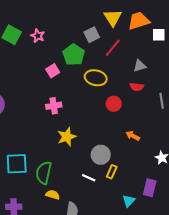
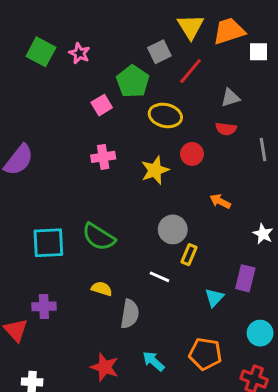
yellow star: (67, 137) -> (155, 170), moved
green semicircle: (44, 173) -> (99, 237), moved, turned -70
white line: (89, 178) -> (159, 277), moved

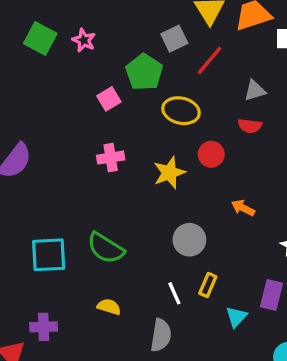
yellow rectangle: (189, 255) -> (208, 285), moved
white line: (159, 277) -> (174, 293), turned 42
gray semicircle: (130, 314) -> (161, 335), moved

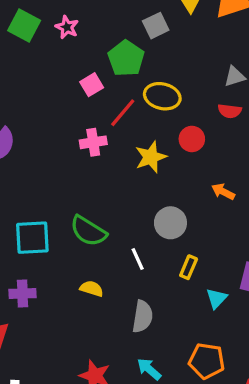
red line: (210, 60) -> (123, 113), moved
white line: (174, 293) -> (138, 259), moved
purple cross: (44, 327) -> (23, 294), moved

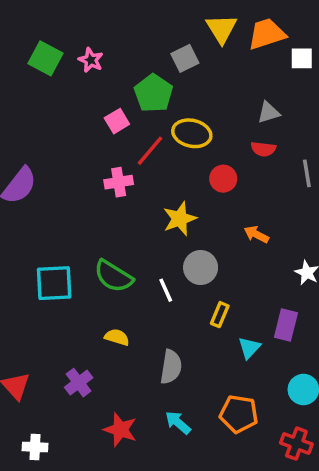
yellow star: (151, 157) -> (180, 219), moved
white line: (138, 259) -> (166, 290), moved
purple cross: (23, 294) -> (79, 383), moved, turned -35

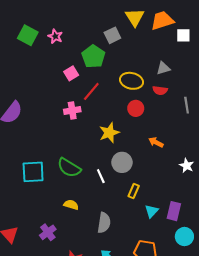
yellow ellipse: (192, 133) -> (132, 81), moved
purple rectangle: (286, 325) -> (174, 211), moved

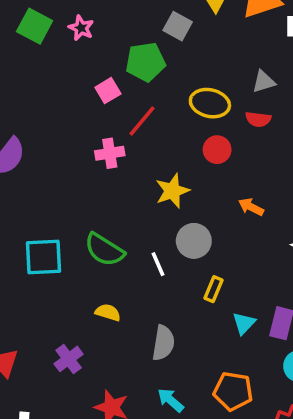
gray square: (112, 35) -> (178, 26), turned -35
green pentagon: (93, 56) -> (145, 62), turned 30

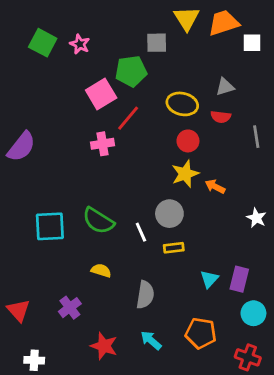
gray square: (178, 26) -> (157, 43), turned -30
pink square: (108, 91) -> (101, 94), size x1.5
yellow star: (172, 191) -> (185, 174), moved
yellow rectangle: (213, 289) -> (174, 248), moved, turned 60

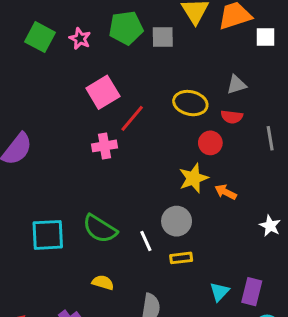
green pentagon: (131, 71) -> (126, 28), moved
red circle: (188, 141) -> (210, 143), moved

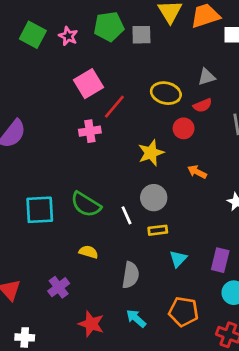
red semicircle: (232, 117) -> (203, 105), turned -30
yellow star: (193, 178) -> (151, 153), moved
cyan triangle: (220, 292) -> (178, 259), moved

